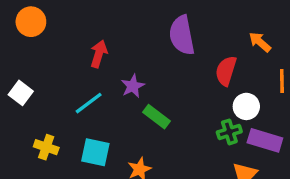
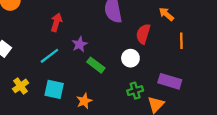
white circle: (246, 106) -> (130, 58), moved
green cross: (229, 132) -> (135, 91), moved
yellow cross: (46, 147) -> (21, 86), turned 35

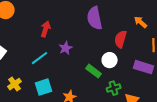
green rectangle: (96, 65) -> (94, 71), moved
purple rectangle: (170, 81) -> (144, 67), moved
cyan square: (54, 89) -> (44, 87), turned -30

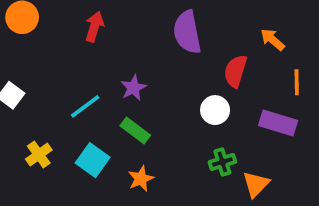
red arrow: (46, 29) -> (94, 27), moved
green rectangle: (94, 71) -> (135, 130), moved
cyan square: (44, 87) -> (93, 160), turned -36

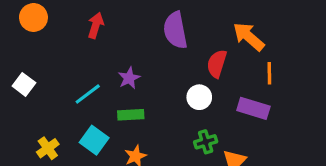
orange arrow: (273, 40) -> (249, 37), size x1.5
green rectangle: (135, 130) -> (131, 115), turned -40
yellow cross: (39, 155) -> (48, 148), moved

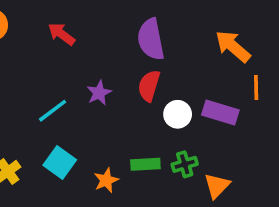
red arrow: (96, 25) -> (62, 34), turned -70
red semicircle: (217, 64) -> (149, 86), moved
purple rectangle: (253, 108) -> (220, 112), moved
green rectangle: (131, 115) -> (145, 164), moved

